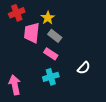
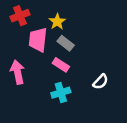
pink arrow: (15, 85) -> (18, 72), moved

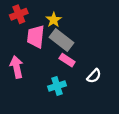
gray rectangle: (66, 43) -> (61, 40), size x1.5
pink rectangle: (61, 65) -> (67, 60), moved

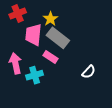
pink rectangle: (67, 60) -> (50, 57), moved
cyan cross: (57, 86) -> (35, 75), moved

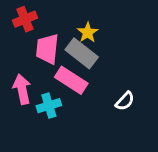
yellow star: (50, 19) -> (88, 33), moved
pink rectangle: (50, 57) -> (71, 80), size x1.5

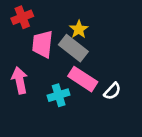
pink rectangle: (71, 80) -> (83, 79), moved
cyan cross: (49, 106) -> (59, 95), moved

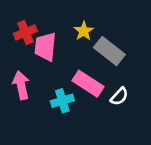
red cross: (22, 17) -> (25, 32), moved
gray rectangle: (73, 48) -> (109, 51), moved

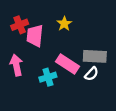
gray rectangle: (109, 51) -> (95, 56), moved, turned -35

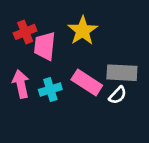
yellow star: (64, 24) -> (83, 31), size x1.5
cyan cross: (48, 77) -> (50, 90), moved

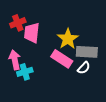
yellow star: (83, 31) -> (68, 39), moved
cyan cross: (50, 90) -> (25, 72), moved

